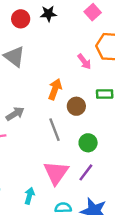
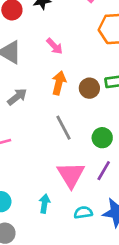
pink arrow: (84, 62) -> (55, 46), moved
brown circle: (76, 106) -> (89, 88), moved
gray arrow: (15, 114) -> (17, 97), moved

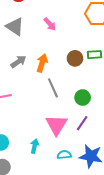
orange arrow: (59, 83) -> (42, 63), moved

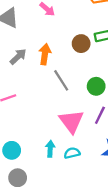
cyan semicircle: (64, 155) -> (72, 153), moved

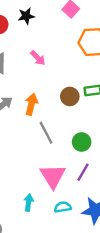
cyan semicircle: (72, 153) -> (63, 207), moved

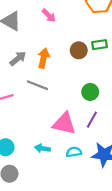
gray line: (46, 133) -> (37, 85), moved, turned -40
pink triangle: (53, 176) -> (64, 124), turned -45
cyan arrow: (29, 203) -> (42, 148), turned -88

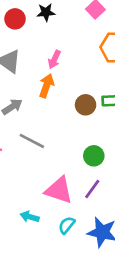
pink arrow: (49, 15) -> (54, 59), turned 64
orange arrow: (44, 58) -> (46, 86), moved
cyan semicircle: (74, 152) -> (67, 225), turned -48

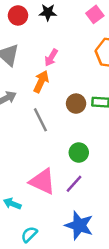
gray line: (32, 141) -> (40, 120), moved, turned 30
cyan semicircle: (67, 225) -> (29, 234), moved

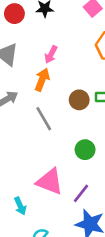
purple line: (74, 184) -> (81, 193), moved
cyan arrow: (12, 204) -> (20, 206), turned -132

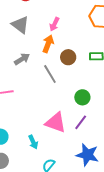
brown circle: (79, 100) -> (68, 57), moved
purple line: (81, 193) -> (81, 122), moved

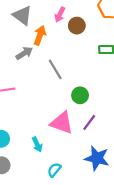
orange arrow: (48, 44) -> (40, 35), moved
brown circle: (68, 57) -> (77, 26), moved
green circle: (82, 97) -> (80, 95), moved

